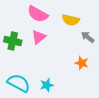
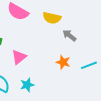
pink triangle: (39, 37) -> (19, 57), moved

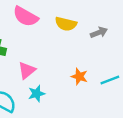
gray arrow: (69, 35) -> (99, 32), moved, turned 120
cyan star: (27, 85) -> (37, 94), moved

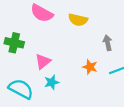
gray arrow: (99, 32) -> (108, 43), moved, turned -80

